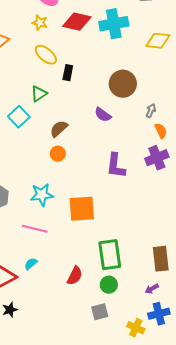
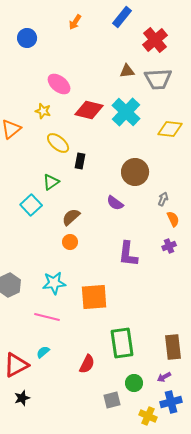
yellow star: (40, 23) -> (43, 111), moved
cyan cross: (114, 24) -> (126, 112), turned -36
purple cross: (157, 158) -> (169, 246), size x0.6
green circle: (109, 285) -> (134, 383), moved

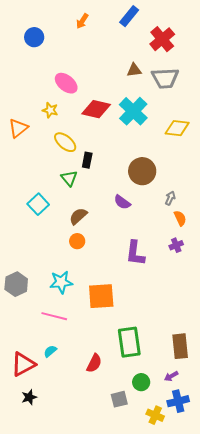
green triangle: (51, 182) -> (69, 178), moved, turned -36

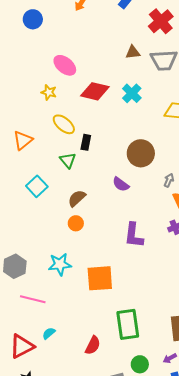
cyan cross: (133, 111) -> (132, 93), size x0.7
orange triangle: (18, 128) -> (23, 140), moved
pink line: (54, 316) -> (33, 299), moved

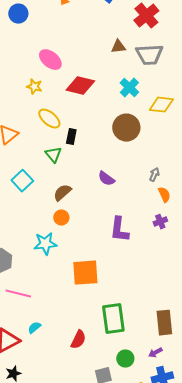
cyan cross: (132, 93) -> (129, 88), moved
brown circle: (141, 153) -> (126, 128), moved
cyan star: (60, 264) -> (45, 244), moved

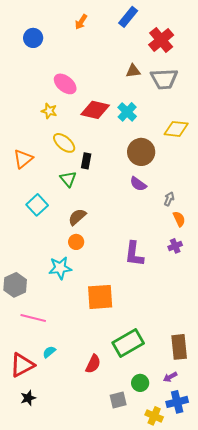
cyan cross: (129, 88) -> (127, 112), moved
purple semicircle: (106, 179) -> (138, 184), moved
green rectangle: (113, 319) -> (128, 343), turned 68

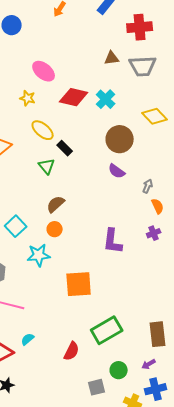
red cross: (161, 40) -> (140, 27), turned 35
yellow diamond: (176, 129) -> (155, 116), turned 40
black rectangle: (86, 161) -> (65, 148), turned -56
cyan square: (37, 205) -> (16, 226), moved

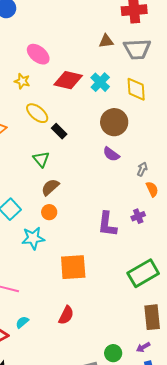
yellow diamond: (155, 116) -> (136, 89), moved, turned 40
green triangle: (47, 166) -> (41, 159), moved
purple cross: (154, 233) -> (138, 216), moved
green rectangle: (107, 330) -> (143, 273), moved
red semicircle: (72, 351) -> (66, 315), moved

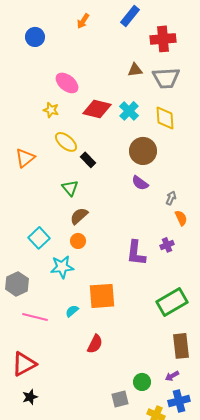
cyan semicircle: (22, 322) -> (72, 311), moved

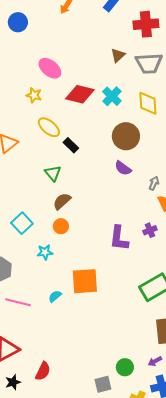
brown triangle: (135, 70) -> (118, 55), turned -35
cyan star: (62, 267) -> (45, 252), size x0.7
red semicircle: (95, 344) -> (43, 371), moved

